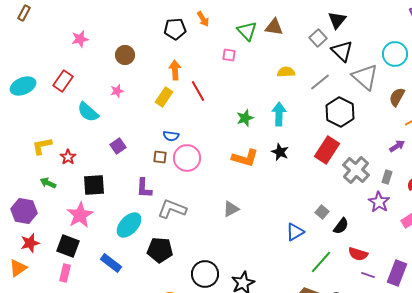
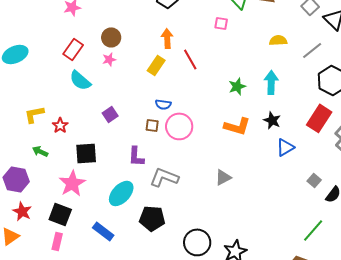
brown circle: (125, 55) -> (111, 37), moved
red rectangle: (63, 81) -> (73, 49), moved
blue triangle: (295, 232) -> (285, 147), moved
red star: (30, 243) -> (22, 211), turned -30

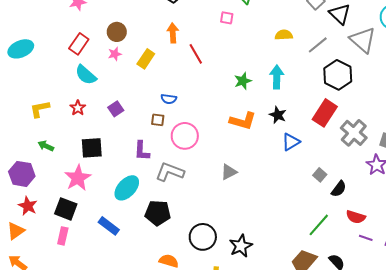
yellow rectangle: (156, 65) -> (146, 59), moved
red star: (60, 125) -> (78, 108), moved
pink circle: (179, 126) -> (185, 136), moved

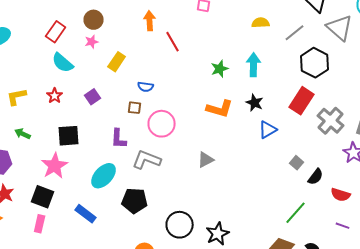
yellow rectangle: (146, 59) -> (117, 62), moved
red semicircle: (356, 217) -> (341, 195), moved

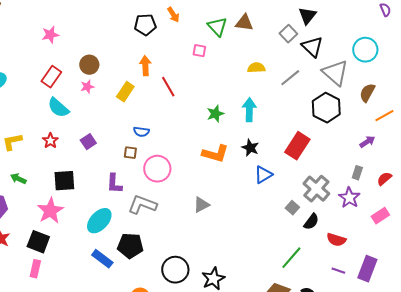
yellow rectangle: (117, 62) -> (125, 92), moved
black hexagon: (315, 63) -> (326, 108), moved
gray cross: (331, 121) -> (316, 189), moved
blue rectangle: (86, 214) -> (102, 259), moved

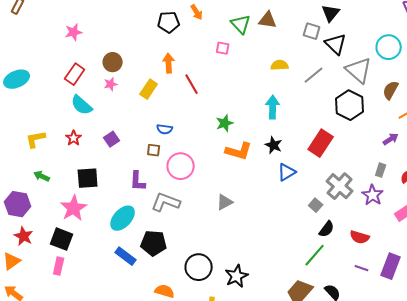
gray square: (288, 34) -> (312, 31), turned -30
green star: (215, 114) -> (225, 123), moved
black semicircle: (311, 222) -> (327, 229), moved

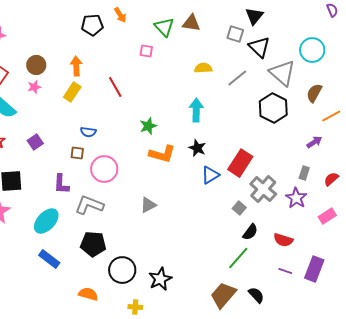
orange arrow: (169, 63) -> (76, 66), moved
red rectangle: (321, 143) -> (240, 163), moved
black pentagon: (154, 243) -> (93, 244), moved

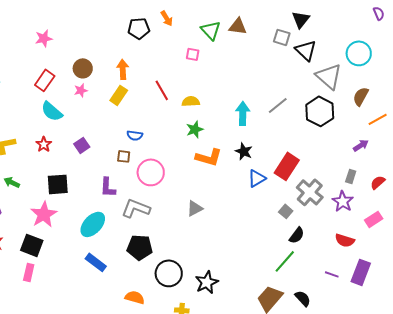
yellow semicircle: (203, 68) -> (191, 101), moved
gray line: (237, 78) -> (278, 105), moved
red semicircle: (283, 240) -> (345, 240), moved

